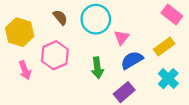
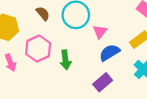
green arrow: (97, 68) -> (65, 60), moved

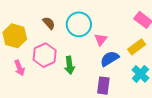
purple rectangle: (103, 82) -> (103, 86), turned -42

